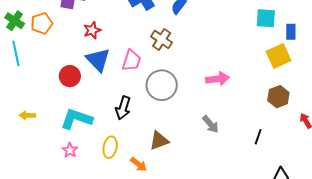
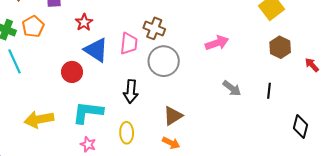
brown cross: (162, 39) -> (154, 28), moved
yellow arrow: (27, 115) -> (39, 119), size x1.8
gray arrow: (211, 124) -> (232, 88), moved
orange arrow: (139, 164) -> (171, 143), moved

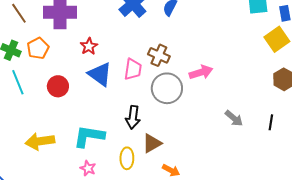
pink arrow: (217, 43) -> (201, 72), moved
red circle: (72, 72) -> (58, 86), moved
brown triangle: (173, 116) -> (152, 143), moved

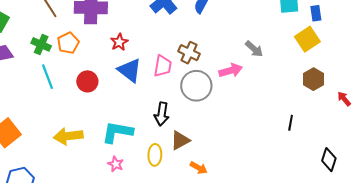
gray arrow: (234, 118) -> (254, 49), moved
black line: (271, 122) -> (291, 123), moved

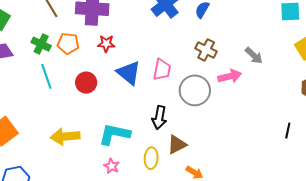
red star: (119, 42) -> (106, 44), moved, turned 30
orange pentagon: (68, 43) -> (68, 44), turned 30
brown cross: (189, 53) -> (206, 50), moved

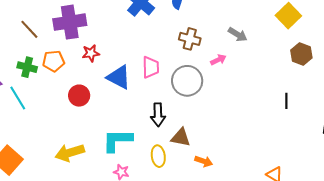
cyan line: (46, 76) -> (18, 98), moved
pink arrow: (230, 76) -> (218, 60), size x0.7
brown triangle: (177, 145) -> (181, 137), turned 50

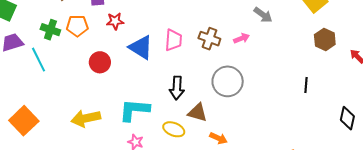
brown cross: (190, 39) -> (209, 39), moved
gray circle: (187, 81) -> (228, 81), moved
yellow ellipse: (158, 156) -> (174, 129), turned -65

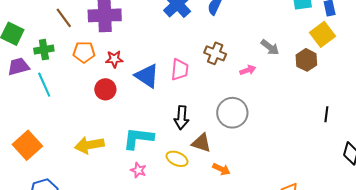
red star: (115, 21) -> (114, 59), moved
green cross: (50, 30) -> (44, 50), moved, turned -30
brown cross: (209, 39) -> (215, 53), moved
brown hexagon: (325, 40) -> (306, 60), moved
black line: (306, 85) -> (326, 114), moved

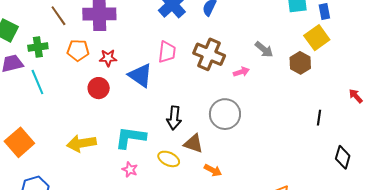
brown cross: (215, 53) -> (209, 54), size x1.4
pink trapezoid: (180, 70) -> (167, 52), moved

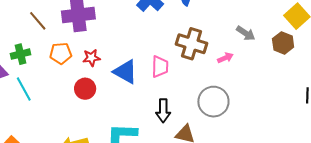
pink trapezoid: (167, 52) -> (160, 67), moved

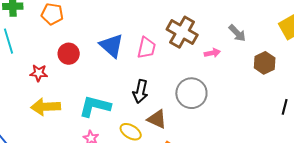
brown hexagon: (283, 43) -> (265, 63), moved
red star: (91, 58) -> (39, 73), moved

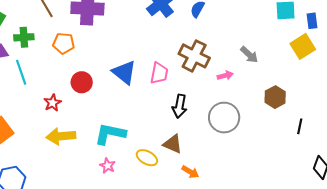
brown hexagon: (265, 63) -> (275, 97), moved
red star: (39, 73) -> (53, 103), turned -30
black arrow: (140, 91) -> (180, 106), moved
gray circle: (191, 93) -> (224, 118), moved

